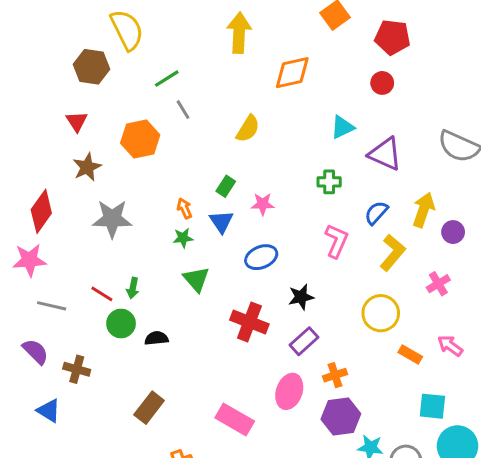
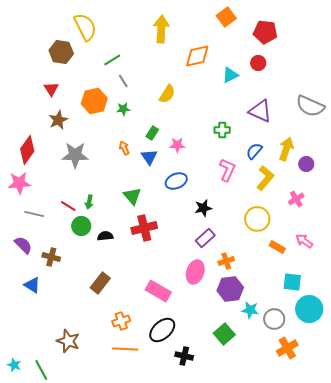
cyan triangle: (342, 127) -> (230, 75), moved
green star: (183, 238) -> (123, 109), moved
red cross: (249, 322) -> (144, 228), moved, turned -35

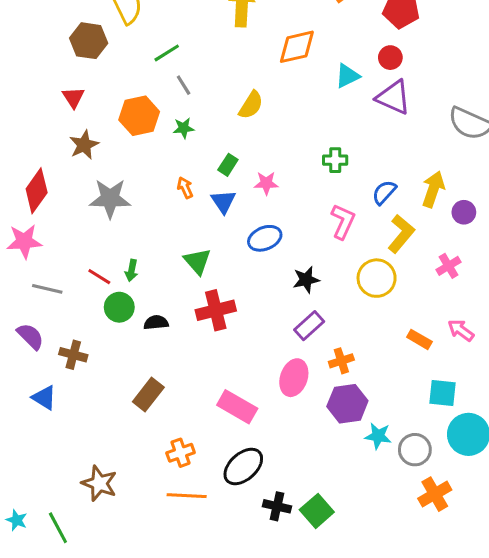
purple triangle: (260, 111) -> (393, 97), moved
yellow circle: (257, 219) -> (377, 278), moved
green square: (224, 334) -> (317, 511), moved

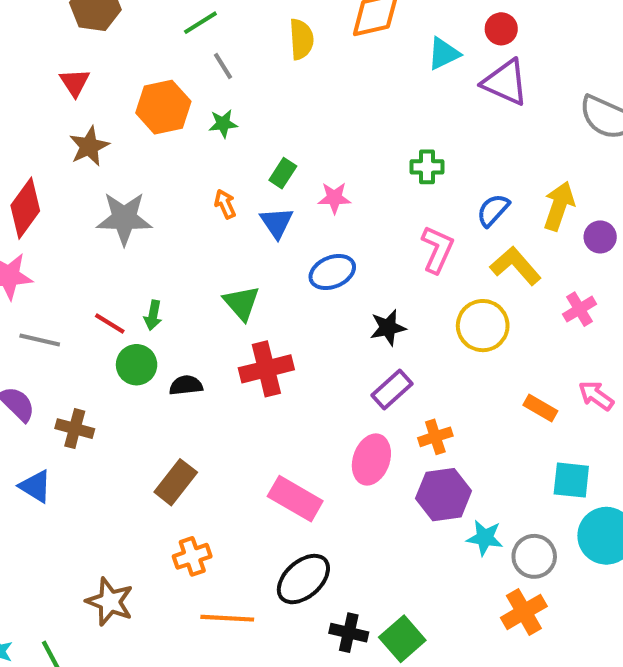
yellow semicircle: (251, 105) -> (301, 39), moved, turned -36
yellow L-shape: (401, 234) -> (516, 266), turned -81
orange cross: (181, 453) -> (192, 556), moved
orange cross: (435, 494) -> (524, 612), moved

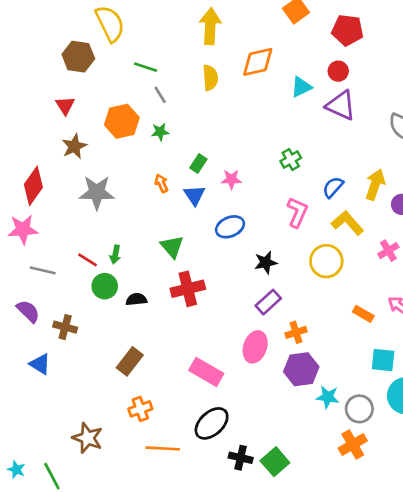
green line: (200, 23) -> (146, 67), turned 50
green cross: (427, 167) -> (291, 160), turned -30

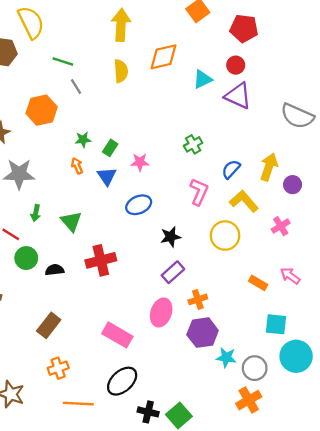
green star: (160, 132) -> (83, 140), moved
green triangle: (172, 247) -> (71, 221), moved
green arrow: (115, 255) -> (36, 213), moved

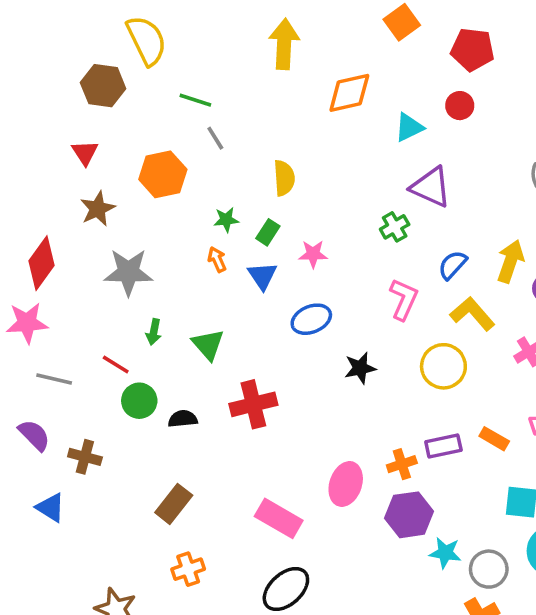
yellow semicircle: (121, 71) -> (284, 178), moved
purple triangle: (238, 96) -> (431, 187), moved
purple rectangle: (173, 272) -> (443, 446), moved, turned 30

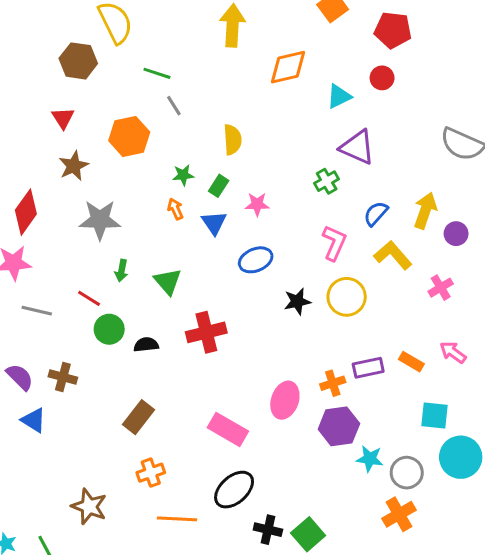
yellow circle: (443, 366) -> (347, 297), moved
purple semicircle: (34, 435) -> (20, 377), moved

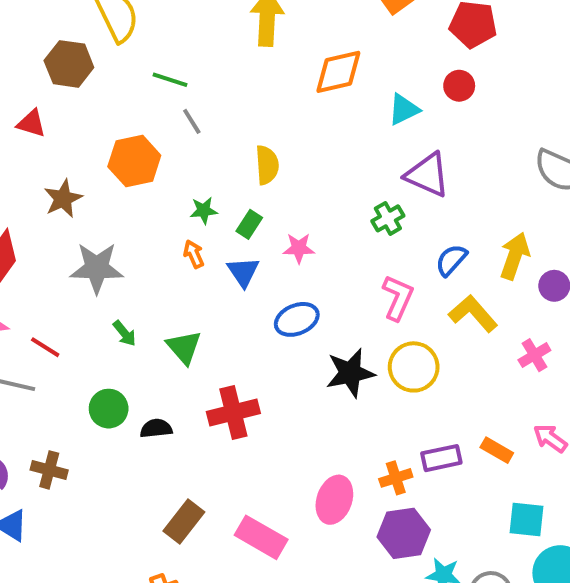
red triangle: (63, 118) -> (31, 123), moved, turned -40
green arrow: (121, 271) -> (124, 333), turned -50
red line: (89, 298) -> (45, 347), moved
black star: (297, 301) -> (350, 373), size x1.4
brown rectangle: (138, 417) -> (184, 521), moved

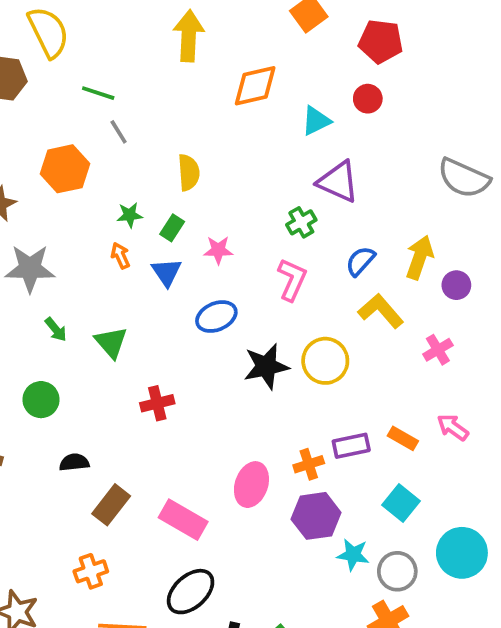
pink L-shape: (398, 298) -> (292, 280), moved
red cross: (233, 413) -> (157, 403), size x0.7
black semicircle: (156, 428) -> (74, 462), moved
cyan square: (527, 519) -> (401, 503), moved, turned 33

